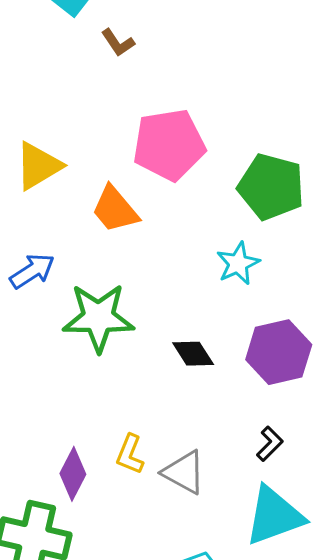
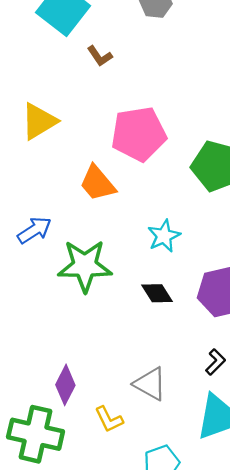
yellow triangle: (38, 166) -> (39, 121), moved
cyan star: (238, 263) -> (164, 236), moved
yellow L-shape: (130, 454) -> (109, 419), moved, turned -48

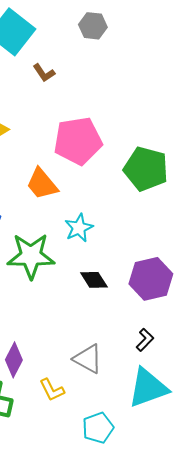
cyan star: (164, 236) -> (79, 228), moved

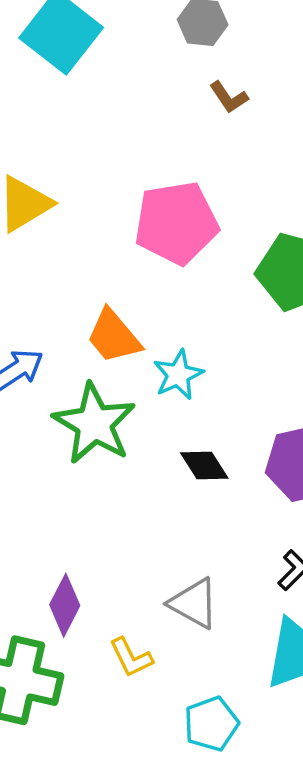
brown L-shape: (44, 73) -> (229, 97), moved
orange trapezoid: (42, 184) -> (114, 336), moved
green star: (31, 256) -> (94, 424), turned 30

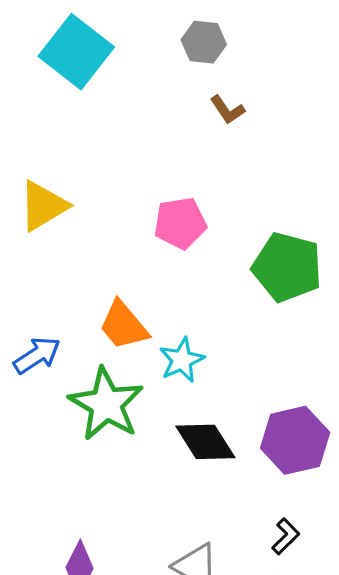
pink pentagon: (176, 223) -> (180, 223), size x0.7
black diamond: (204, 466) -> (205, 442), size x1.4

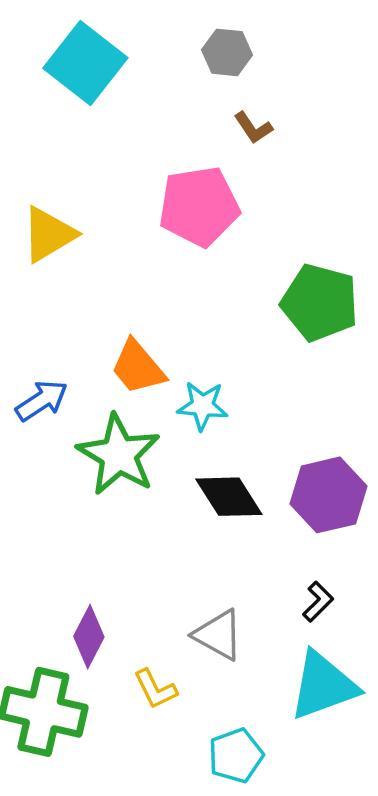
pink pentagon: (180, 223) -> (199, 206), moved, size x1.4
cyan star: (182, 360) -> (203, 406), turned 30

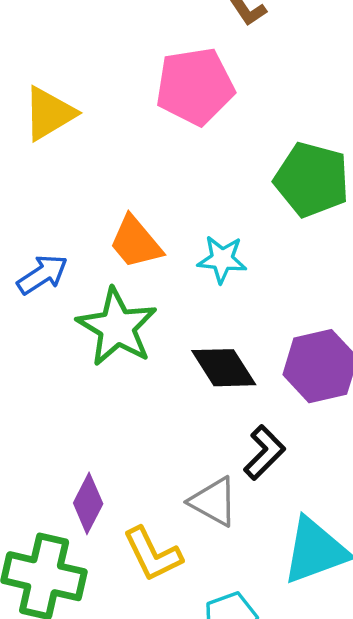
cyan star: (203, 406) -> (222, 259), moved
black L-shape: (318, 602) -> (264, 452), moved, size x1.4
yellow L-shape: (155, 689) -> (153, 554), size x1.4

